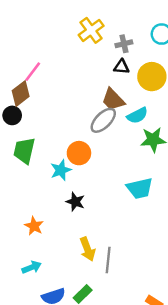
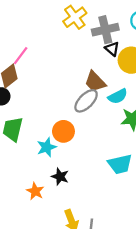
gray cross: (124, 44) -> (105, 30), size x1.6
black triangle: (121, 67) -> (112, 49), moved, turned 35
orange star: (34, 226) -> (35, 191), moved

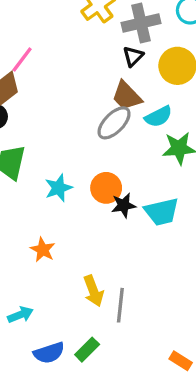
black triangle: (112, 49) -> (133, 56), moved, turned 35
orange circle: (63, 131) -> (106, 188), moved
black star: (60, 177) -> (124, 205), moved, turned -30

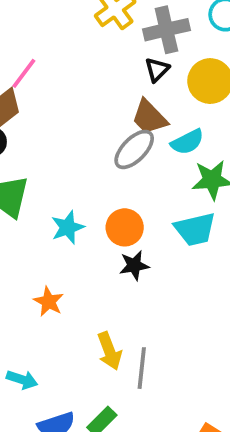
black star: (124, 205) -> (134, 265), moved
cyan trapezoid: (162, 212) -> (195, 229), moved
cyan arrow: (20, 315) -> (22, 379), turned 40

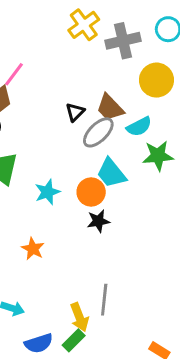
black triangle: (157, 70) -> (75, 112), moved
cyan trapezoid: (195, 229) -> (111, 173), moved, turned 64
yellow arrow: (109, 351) -> (79, 317), moved

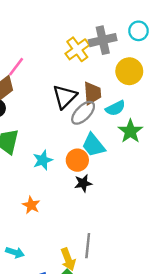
yellow cross: (84, 25) -> (77, 49), moved
brown trapezoid: (110, 108) -> (92, 93), turned -140
black triangle: (75, 112) -> (65, 97), size x1.6
green star: (158, 156) -> (130, 131), turned -30

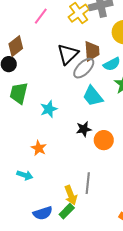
pink line: (16, 67) -> (41, 16), moved
orange circle: (77, 160) -> (104, 140), moved
cyan arrow: (15, 252) -> (25, 175), moved

